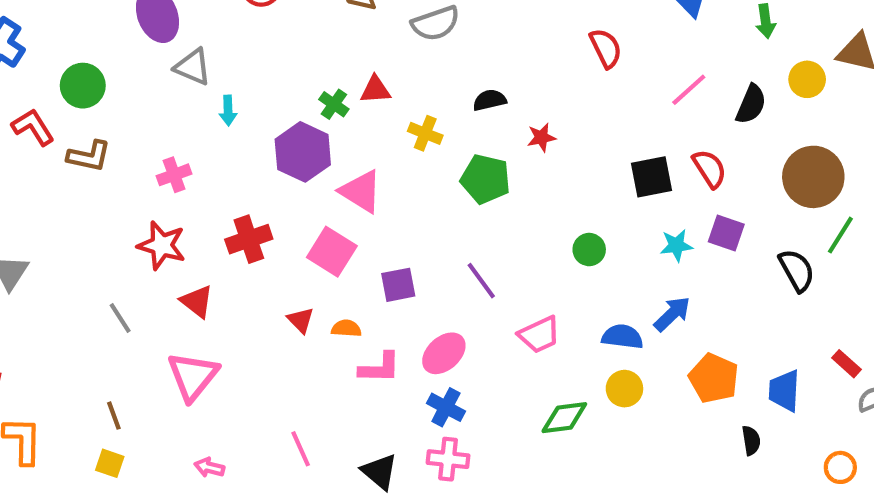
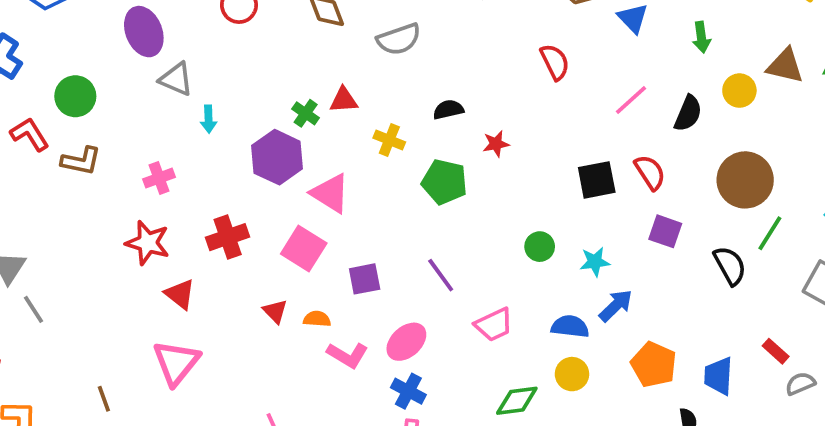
cyan star: (676, 245) -> (595, 262), moved
gray line: (120, 318) -> (33, 309), moved
pink L-shape: (380, 368) -> (347, 355), turned 30

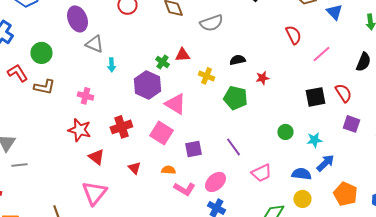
pink line: (631, 100) -> (321, 54), moved
pink cross: (159, 178) -> (85, 96), turned 35
gray line: (33, 309) -> (19, 165), turned -63
red triangle: (275, 311) -> (134, 168), moved

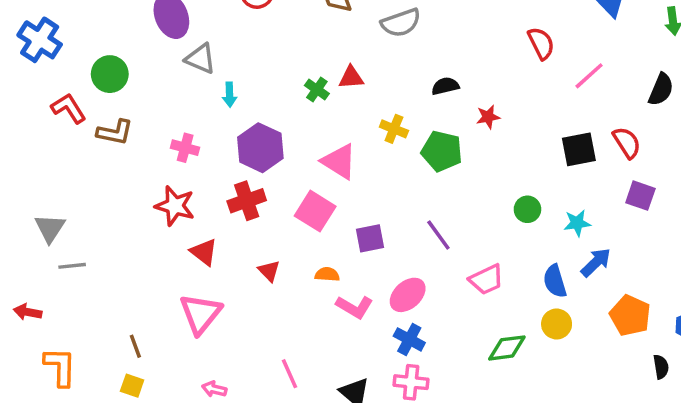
yellow cross: (206, 76) -> (394, 129), moved
purple hexagon: (147, 85) -> (260, 148), moved
blue semicircle: (301, 174) -> (555, 281), turned -114

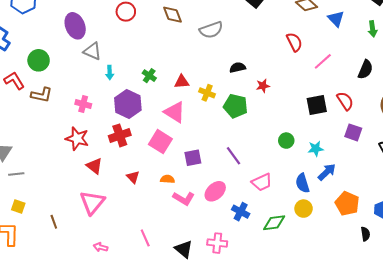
red triangle: (351, 77) -> (182, 82), moved
green cross: (317, 89) -> (149, 76), moved
blue cross: (409, 339) -> (241, 212), moved
yellow square: (132, 386) -> (18, 207), moved

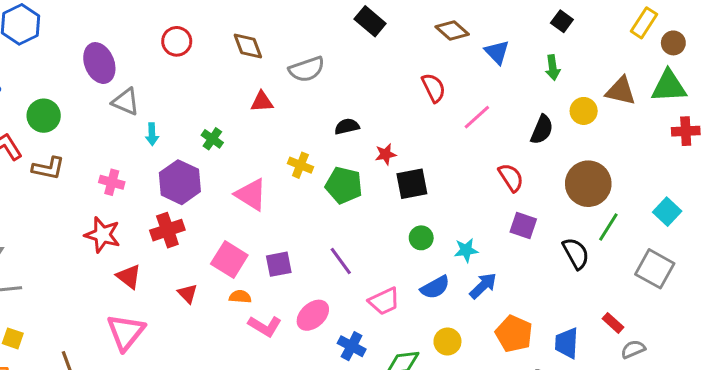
red triangle: (182, 82) -> (262, 102), moved
black square: (317, 105) -> (412, 184), moved
pink square: (160, 142) -> (229, 260), moved
blue semicircle: (302, 183) -> (435, 287), moved, turned -102

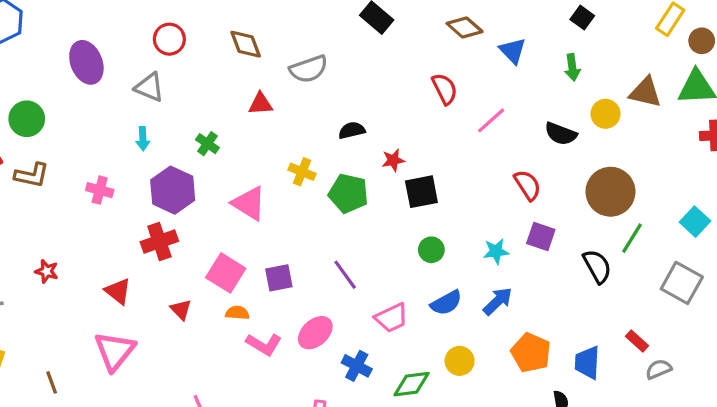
gray triangle: (126, 102) -> (149, 87), moved
black semicircle: (542, 130) -> (561, 134), turned 88
red star: (102, 235) -> (47, 271), moved, size x0.6
cyan star: (466, 250) -> (496, 251), moved

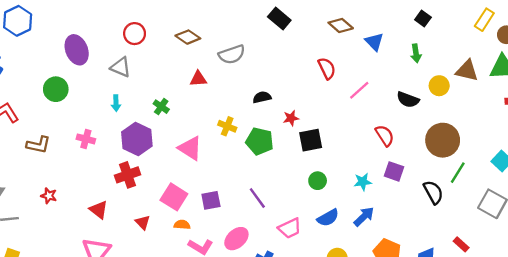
brown diamond: (246, 44) -> (188, 37), turned -35
green circle: (27, 119) -> (56, 89), moved
brown L-shape: (32, 175) -> (38, 145), moved

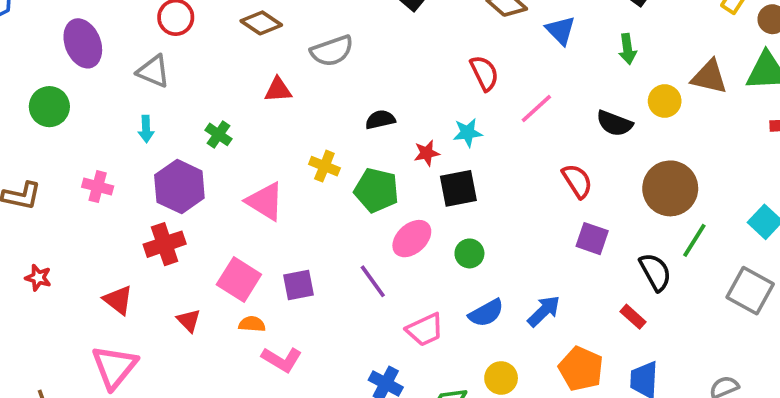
cyan star: (363, 182) -> (468, 133), moved
pink ellipse: (236, 239) -> (412, 239), moved
red rectangle: (461, 244) -> (633, 317), moved

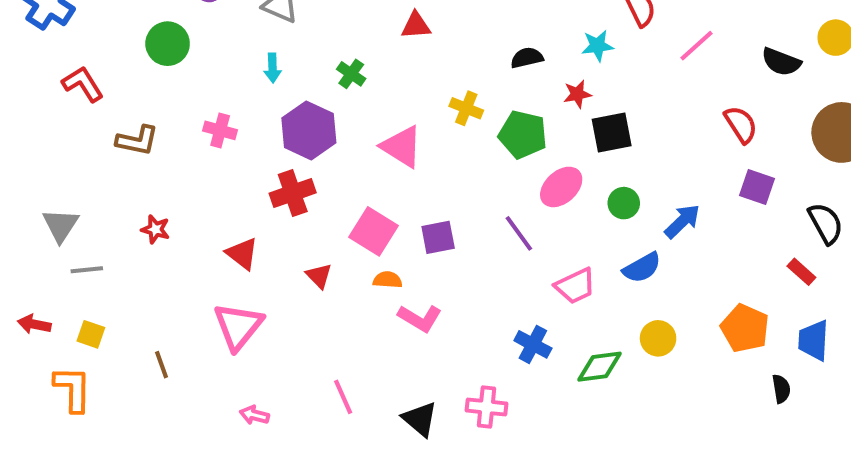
cyan star: (468, 133) -> (598, 46), moved
blue arrow: (544, 311) -> (682, 221), moved

